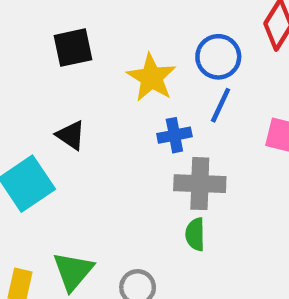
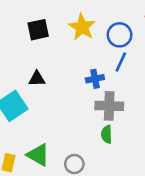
yellow star: (151, 78) -> (82, 27), moved
black triangle: (71, 135) -> (37, 79), turned -36
green triangle: (73, 271) -> (38, 155), turned -40

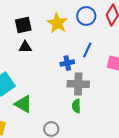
blue circle: (120, 35) -> (86, 16), moved
black triangle: (37, 79) -> (25, 47), moved
green triangle: (38, 155) -> (23, 104), moved

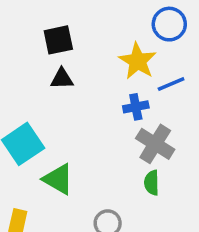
yellow star: (57, 23) -> (138, 61), moved
blue line: (87, 50) -> (171, 84), turned 42
gray cross: (78, 84) -> (155, 144), turned 30

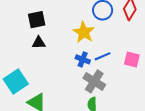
blue line: (171, 84) -> (103, 56), moved
blue cross: (136, 107) -> (83, 59), turned 32

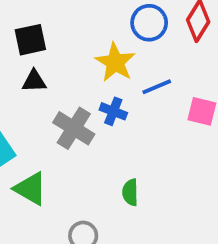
blue line: (103, 56) -> (157, 87), moved
gray cross: (94, 81) -> (74, 128), moved

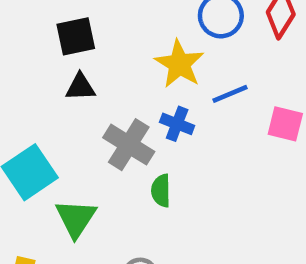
green triangle: (30, 189) -> (76, 218), turned 33
green semicircle: (130, 192) -> (161, 191), moved

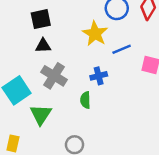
blue cross: (177, 124) -> (99, 76), moved, turned -35
gray cross: (129, 145) -> (54, 76), moved

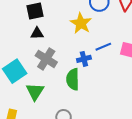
blue line: (122, 49) -> (103, 47), moved
green semicircle: (85, 100) -> (73, 79), size x1.5

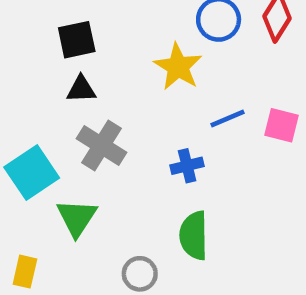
blue cross: (84, 59) -> (187, 166), moved
green semicircle: (73, 79) -> (194, 236), moved

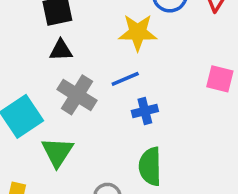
yellow star: (178, 67) -> (138, 32), turned -30
blue line: (228, 118) -> (125, 79), moved

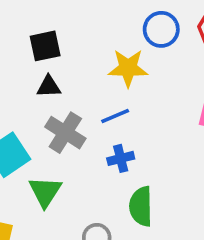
blue cross: (145, 111) -> (121, 158), moved

